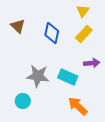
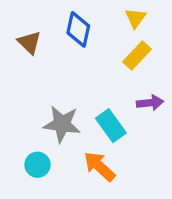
blue diamond: (52, 33) -> (78, 29), moved
cyan rectangle: (68, 77) -> (111, 126), turned 30
orange arrow: (78, 106) -> (99, 166), moved

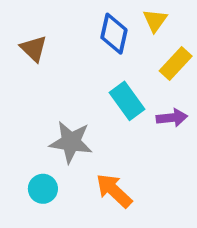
blue diamond: (78, 29) -> (114, 34), moved
yellow rectangle: (137, 55) -> (176, 64), moved
cyan rectangle: (111, 126) -> (127, 101), moved

